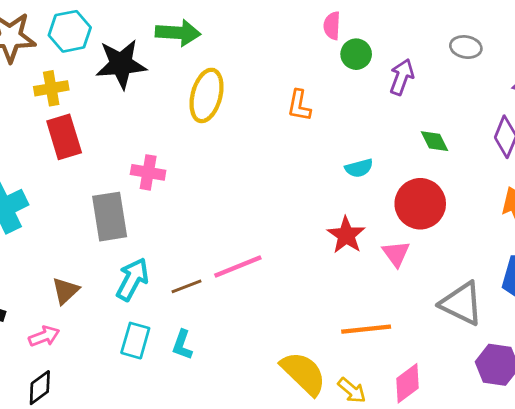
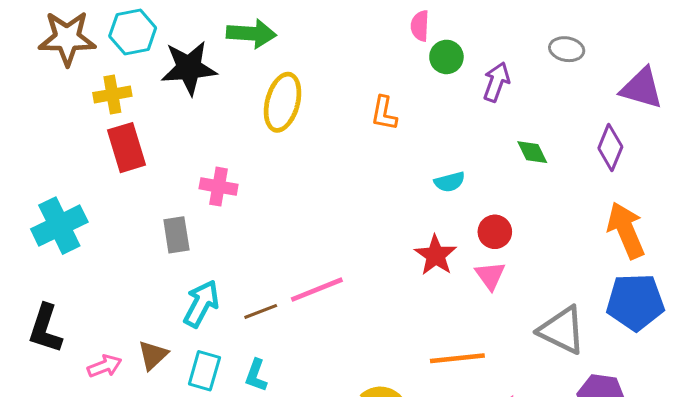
red circle: (420, 204) -> (495, 232), moved, size x0.6
gray rectangle: (110, 217) -> (176, 235), size x0.7
brown triangle: (65, 291) -> (153, 355), moved

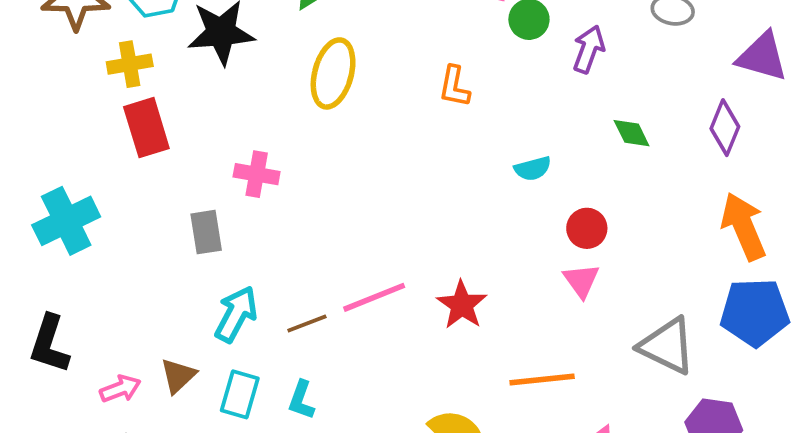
red star: (436, 255) -> (462, 305), moved

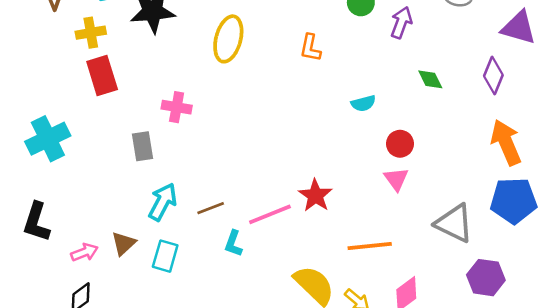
pink line: (374, 297) -> (270, 214), moved
cyan L-shape: (301, 400) -> (233, 243), moved

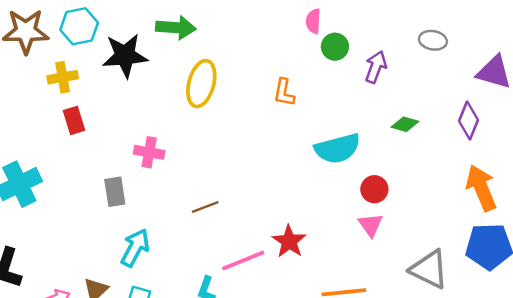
red rectangle: (102, 76) -> (74, 120), size x0.7
green diamond: (430, 79) -> (405, 124), turned -48
cyan semicircle: (363, 103) -> (337, 148), size x1.8
brown line: (211, 208) -> (205, 207), moved

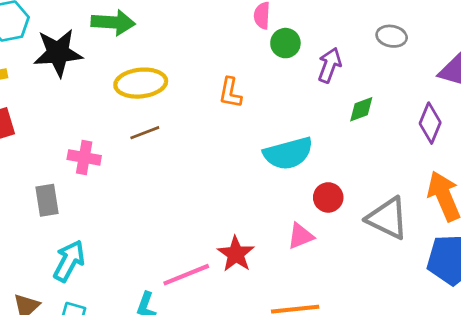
yellow ellipse: (201, 84) -> (141, 83), turned 69
green diamond: (405, 124) -> (361, 109), moved, turned -36
brown line: (205, 207) -> (145, 133), moved
pink triangle: (371, 225) -> (301, 236), moved, turned 44
gray triangle: (429, 269) -> (387, 218), moved

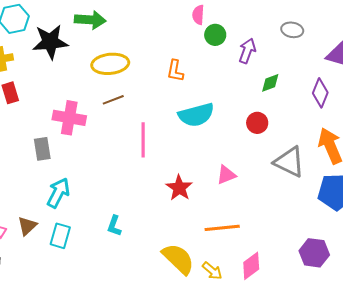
cyan semicircle: (288, 153) -> (196, 115), moved
pink cross: (84, 157) -> (69, 118), size x1.4
red circle: (328, 197) -> (257, 123), moved
pink line: (186, 275) -> (143, 140), moved, turned -68

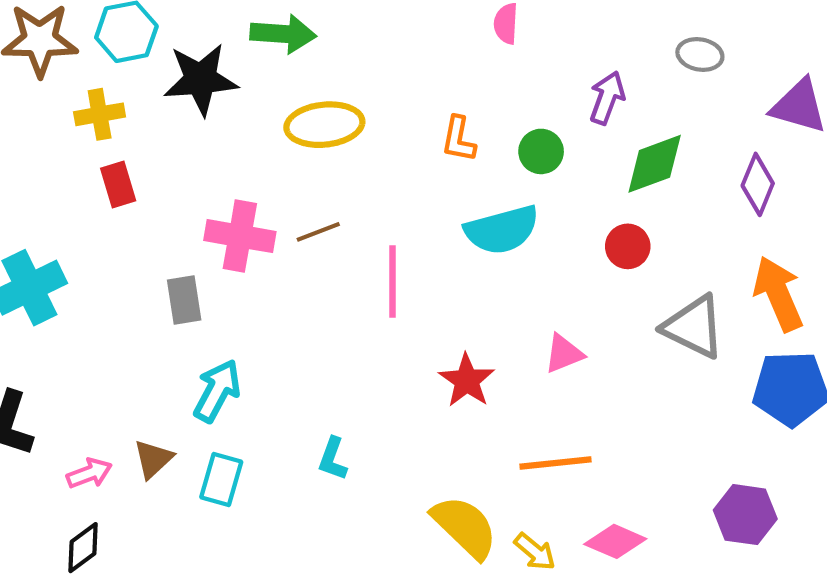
green circle: (215, 35) -> (541, 151), moved
green diamond: (270, 83) -> (655, 164), size x1.6
brown line: (113, 100) -> (318, 232), moved
pink diamond: (251, 266) -> (615, 541), turned 60

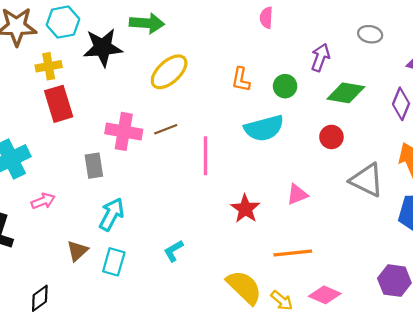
yellow ellipse: (324, 125) -> (169, 72), turned -36
green diamond: (655, 164) -> (346, 93), turned 30
red rectangle: (118, 184) -> (59, 104), size x1.5
cyan L-shape: (333, 459) -> (173, 251), turned 40
pink arrow: (89, 473) -> (43, 201), moved

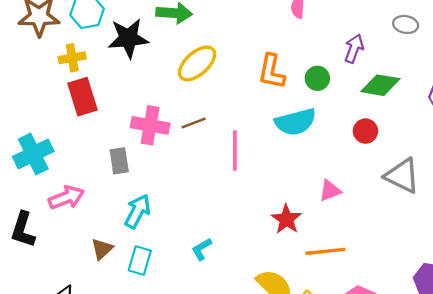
orange L-shape: (241, 80) -> (272, 71), size x1.4
pink arrow: (43, 201) -> (66, 197), size x1.4
red star: (245, 209) -> (286, 219), moved

